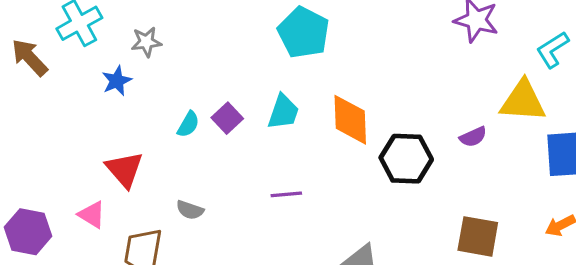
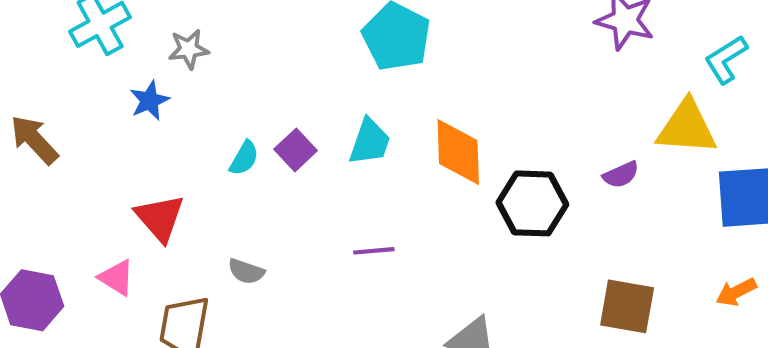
brown arrow: (30, 57) -> (34, 140), moved

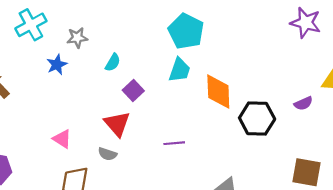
cyan trapezoid: (370, 142) -> (180, 70), moved
cyan semicircle: (244, 158) -> (113, 62), moved
red triangle: (160, 218) -> (117, 124), moved
pink triangle: (117, 278) -> (62, 139), moved

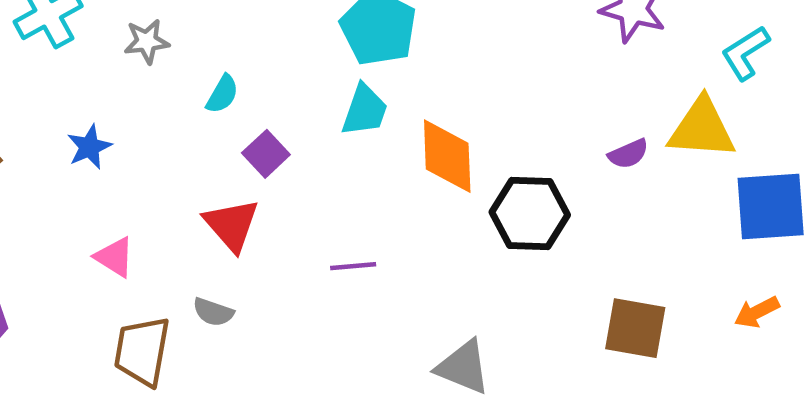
blue star: (57, 65) -> (89, 147), moved
purple semicircle: (303, 103) -> (628, 154), moved
gray semicircle: (107, 154) -> (213, 312), moved

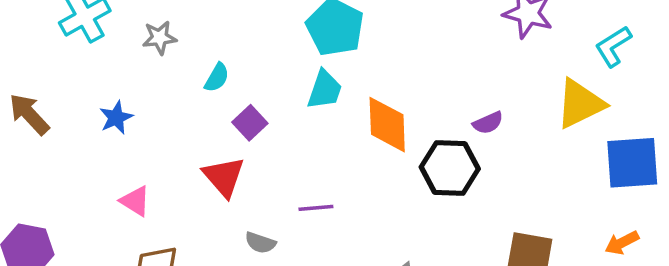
yellow triangle: (702, 129) -> (580, 104), turned -30
purple semicircle: (628, 154) -> (488, 123), moved
gray semicircle: (213, 312) -> (260, 243), moved

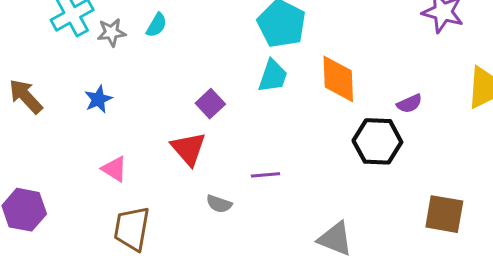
gray star: (159, 38) -> (111, 32), moved
cyan semicircle: (217, 78) -> (157, 25), moved
orange diamond: (387, 125) -> (338, 79), moved

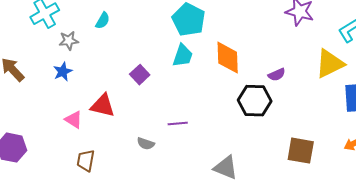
gray star: (111, 32) -> (69, 41), moved
red triangle: (188, 149) -> (103, 106), moved, turned -36
brown trapezoid: (132, 229) -> (86, 161), size x0.7

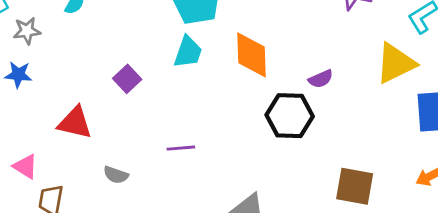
blue star: (63, 72) -> (18, 75), turned 30
pink triangle: (74, 120) -> (25, 166), moved
gray semicircle: (146, 144) -> (116, 175), moved

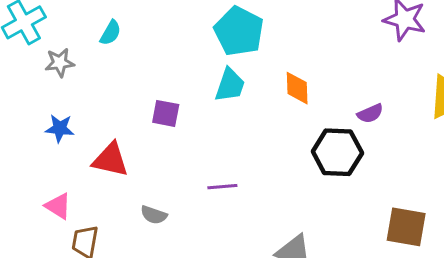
orange diamond: (251, 55) -> (297, 88), size x0.7
blue star: (18, 75) -> (60, 128), moved
purple square: (127, 79) -> (166, 113), turned -36

